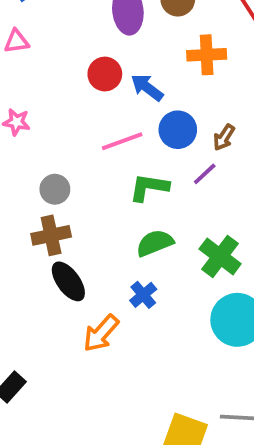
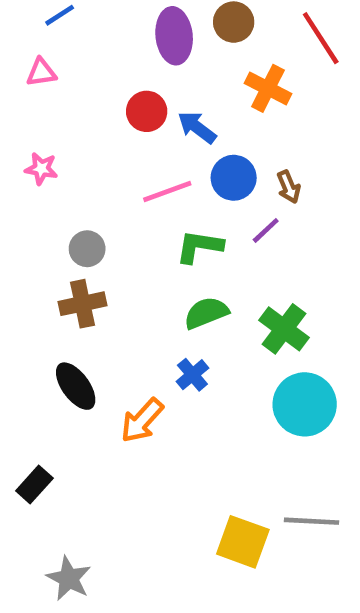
orange cross: (207, 55) -> (268, 88), turned 30
brown arrow: (224, 137) -> (289, 187), turned -56
black ellipse: (68, 281) -> (76, 386), moved

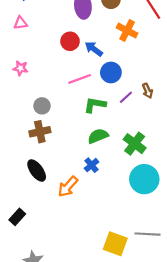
brown arrow: (289, 187) -> (148, 91), moved

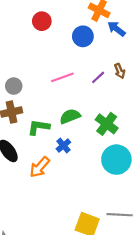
blue arrow: (94, 49) -> (116, 29), moved
blue circle: (111, 72) -> (83, 36), moved
pink line: (80, 79) -> (62, 77), moved
green L-shape: (95, 105) -> (39, 127), moved

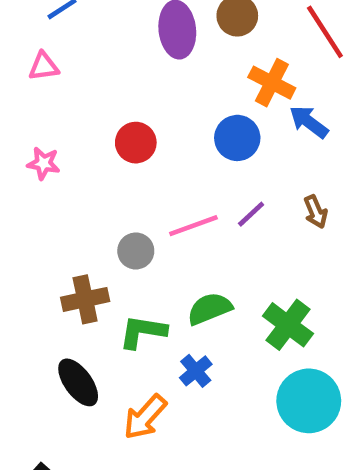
red circle: (42, 21) -> (136, 143), moved
purple line: (98, 77) -> (251, 214), moved
gray circle: (14, 86) -> (136, 251), moved

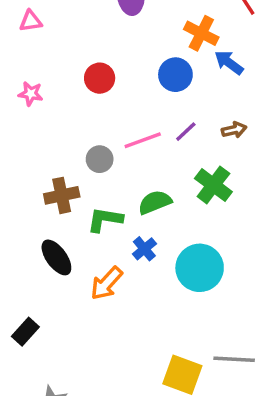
brown arrow: (316, 212) -> (234, 130), turned -80
green cross: (288, 325) -> (213, 185), moved
cyan circle: (309, 401) -> (200, 268), moved

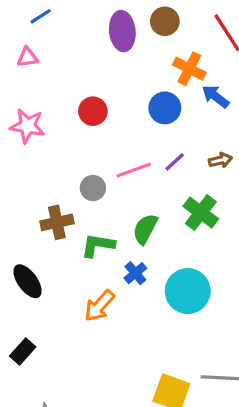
pink star: (31, 94) -> (27, 126), size x1.5
green semicircle: (155, 202) -> (145, 229), turned -40
black ellipse: (56, 257) -> (27, 281), moved

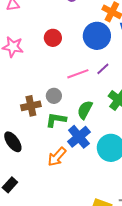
blue circle: (165, 108) -> (97, 36), size x1.4
gray circle: (93, 188) -> (54, 96), moved
blue cross: (135, 273) -> (79, 137), size x1.6

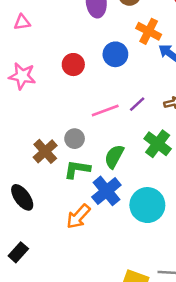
blue circle: (97, 36) -> (115, 54), moved, size x0.7
brown cross: (31, 106) -> (45, 151), turned -30

